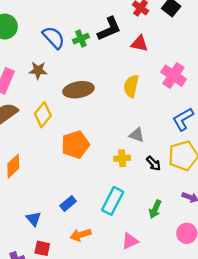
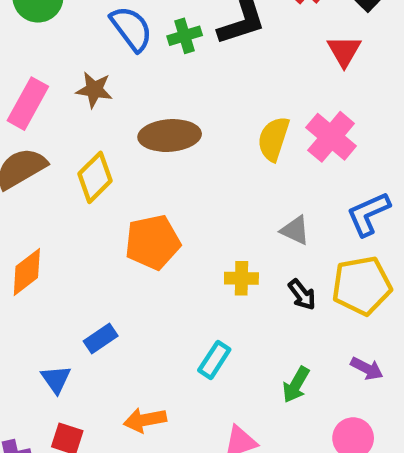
red triangle: (140, 44) -> (344, 51), moved, turned 42
pink cross: (173, 76) -> (331, 137), moved
gray triangle: (137, 135) -> (295, 230), moved
cyan rectangle: (113, 201) -> (214, 360), size x0.7
blue rectangle: (68, 203) -> (101, 339), moved

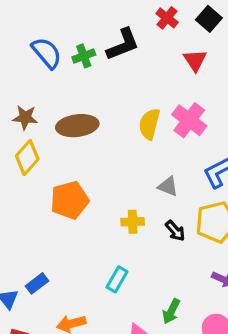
brown star: (94, 90) -> (25, 118), moved
blue rectangle: (101, 339) -> (37, 283), moved
green arrow: (296, 385) -> (171, 311), moved

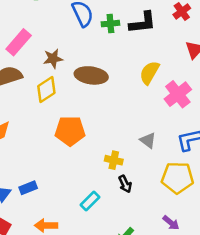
brown star: (25, 118) -> (53, 59), turned -30
yellow semicircle: (149, 124) -> (149, 73), moved
black arrow: (175, 231) -> (125, 184), moved

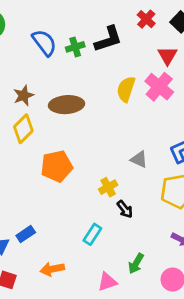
pink cross: (178, 94) -> (159, 87), moved
yellow cross: (114, 160) -> (108, 187), turned -30

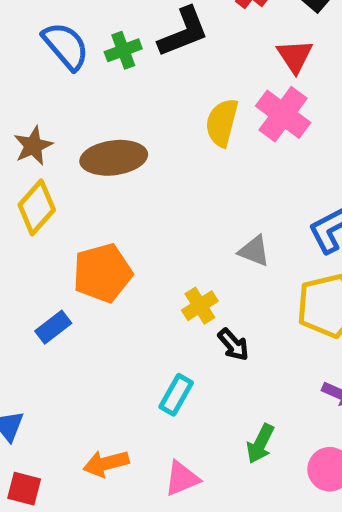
blue rectangle: (26, 234) -> (53, 327), moved
pink triangle: (107, 282) -> (182, 478), moved

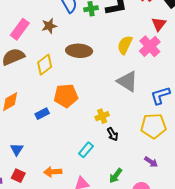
brown star: (33, 146) -> (49, 26), moved
gray triangle: (254, 251) -> (127, 81), moved, size x1.6

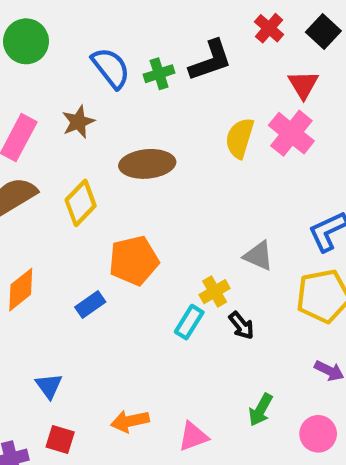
gray triangle: (127, 81) -> (258, 256), moved, size x0.7
cyan rectangle: (86, 150) -> (189, 322), moved

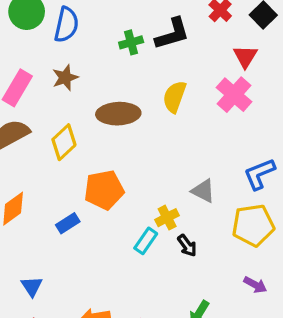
blue semicircle: (111, 68) -> (66, 25), moved, turned 48
yellow semicircle: (240, 138) -> (174, 97), moved

